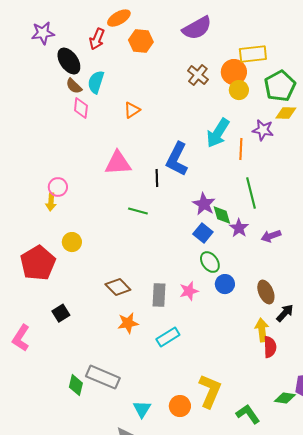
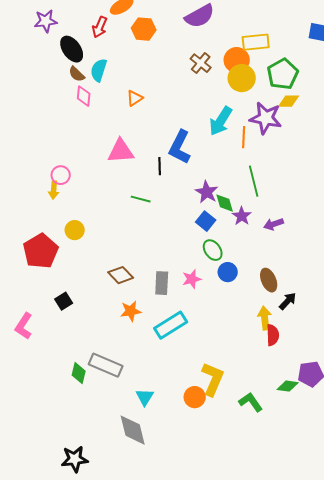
yellow circle: (239, 90) -> (242, 78), size x1.4
purple star: (263, 130) -> (266, 118), size x1.5
cyan rectangle: (168, 337) -> (171, 325), size x1.4
orange circle: (180, 406) -> (195, 397), moved

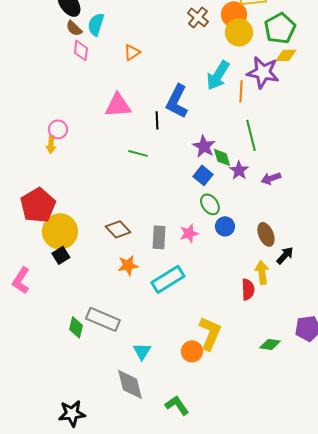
yellow circle: (75, 230) -> (60, 231), moved, size x1.8
red semicircle: (273, 335) -> (248, 289), moved
green diamond: (288, 386) -> (270, 344), moved
green L-shape: (251, 402) -> (177, 405), moved

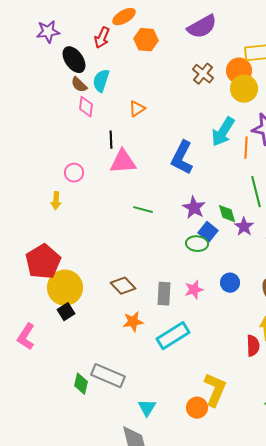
black line: (157, 120) -> (111, 140), moved
pink circle: (58, 129) -> (74, 173), moved
purple star: (204, 146) -> (194, 208), moved
green ellipse: (210, 204) -> (197, 244), moved, turned -50

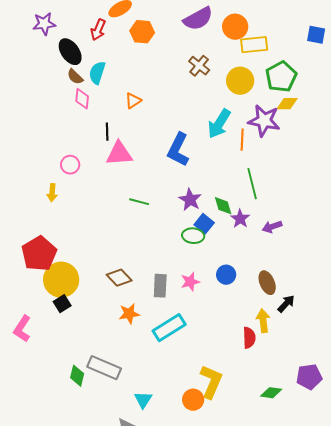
orange circle: (239, 71) -> (235, 27), moved

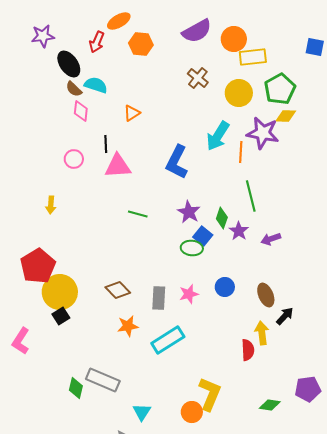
cyan semicircle: (97, 73) -> (96, 85), turned 90
pink circle: (70, 165) -> (74, 159), moved
green diamond: (223, 206) -> (222, 218), turned 35

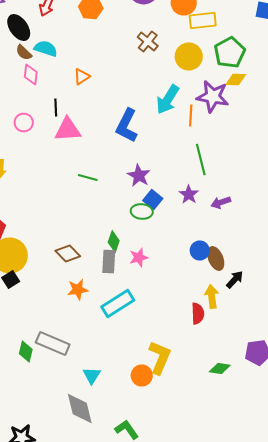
green diamond: (222, 218) -> (114, 242), moved
blue circle: (225, 287) -> (200, 250), moved

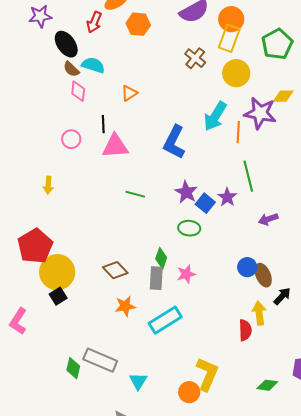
yellow rectangle: (203, 20) -> (229, 38), moved, turned -64
green pentagon: (230, 52) -> (277, 44), moved
purple star: (189, 194) -> (227, 197), moved
blue square: (153, 200) -> (205, 203), moved
cyan triangle: (92, 376) -> (138, 381), moved

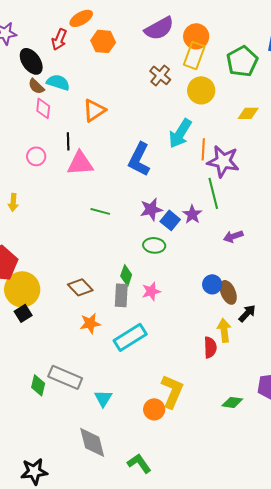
orange triangle: (129, 93) -> (94, 110), size x1.4
purple star: (260, 113) -> (223, 161), moved
purple star: (186, 192) -> (151, 209), turned 30

